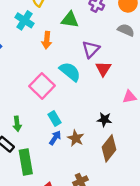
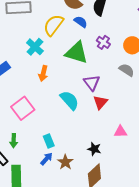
green triangle: (70, 20) -> (77, 53), size x1.4
orange arrow: (47, 40) -> (43, 73), moved
purple triangle: (91, 49) -> (92, 83), turned -30
pink square: (42, 86) -> (23, 108), moved

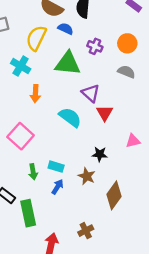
green arrow: (14, 141) -> (33, 172), moved
cyan rectangle: (49, 141) -> (56, 167), turned -40
black star: (94, 149) -> (100, 154), moved
brown star: (65, 162) -> (87, 176), moved

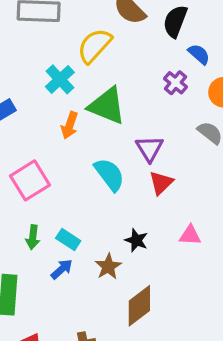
blue semicircle: (66, 29) -> (199, 54), moved
green triangle: (68, 63) -> (107, 106), moved

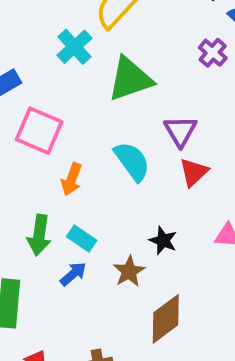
green triangle: (107, 106) -> (130, 79), turned -42
orange arrow: (70, 125) -> (72, 179), moved
pink square: (30, 180) -> (39, 131), moved, turned -36
green arrow: (33, 237) -> (39, 235), size x1.4

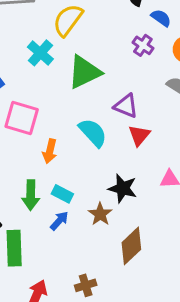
purple triangle: (180, 131) -> (126, 106), turned -30
black star: (163, 241) -> (123, 188), size x1.4

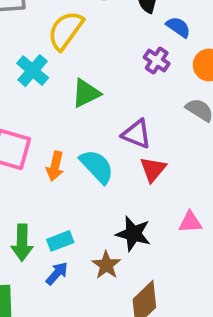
green triangle: (84, 72) -> (86, 93), size x0.7
orange arrow: (50, 151) -> (55, 166), moved
cyan rectangle: (62, 194) -> (60, 241), turned -48

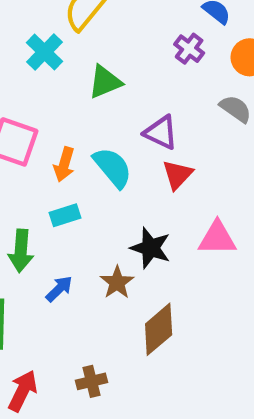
pink triangle: (190, 222) -> (217, 238), size x1.4
cyan rectangle: (60, 241) -> (65, 215), moved

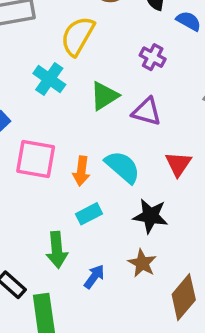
purple cross: (189, 49) -> (153, 57), moved
purple triangle: (161, 132) -> (147, 112), moved
black star: (150, 248) -> (150, 216), moved

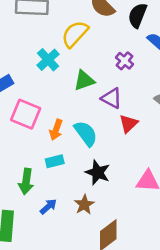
red triangle: (178, 164) -> (128, 124), moved

